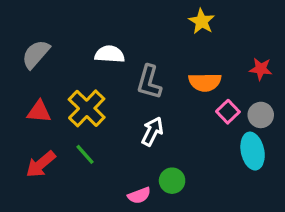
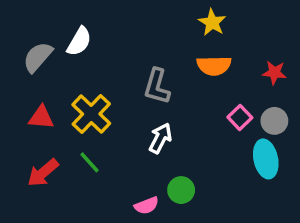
white semicircle: (110, 54) -> (79, 41), moved, turned 116
orange semicircle: (205, 82) -> (214, 66), moved

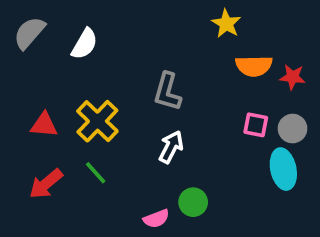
gray semicircle: (38, 57) -> (29, 33), moved
orange semicircle: (214, 66) -> (254, 66), moved
pink square: (240, 117) -> (256, 125), turned -35

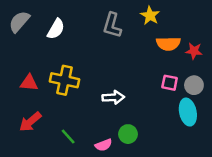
gray L-shape: (167, 92) -> (112, 25), moved
yellow cross: (97, 121) -> (64, 80), turned -32
white arrow: (171, 147) -> (113, 97), turned 60
green line: (96, 173) -> (68, 136), moved

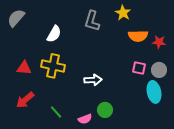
white semicircle: (56, 29) -> (54, 34), moved

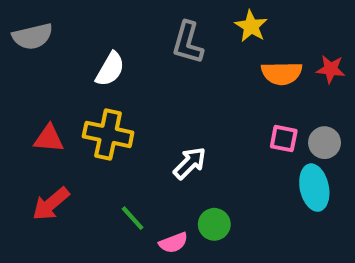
gray semicircle: (16, 18) -> (33, 36), turned -144
red star: (159, 42) -> (331, 69), moved
white arrow: (93, 80) -> (190, 163), turned -42
green line: (56, 112) -> (133, 218), moved

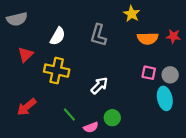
gray L-shape: (188, 43) -> (98, 35), moved
red triangle: (49, 139) -> (26, 54), moved, turned -49

